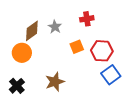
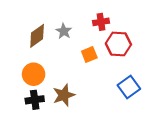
red hexagon: (102, 51) -> (118, 44), moved
orange circle: (22, 53) -> (34, 74), moved
black cross: (17, 86) -> (35, 100), moved, turned 35

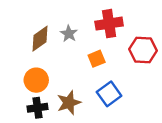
red cross: (101, 22) -> (109, 24), size x1.5
red hexagon: (118, 44) -> (143, 50), moved
blue square: (129, 87) -> (109, 94), moved

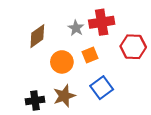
gray star: (69, 34) -> (76, 28), moved
orange circle: (36, 80) -> (62, 62), moved

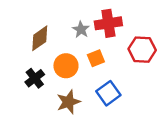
black cross: (35, 101) -> (35, 78), moved, turned -30

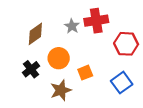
orange square: (96, 58) -> (85, 73), moved
blue square: (108, 93) -> (122, 83), moved

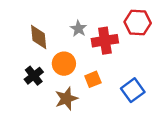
red cross: (96, 21) -> (105, 41), moved
brown diamond: (35, 34) -> (39, 37), turned -60
red hexagon: (126, 44) -> (138, 23), moved

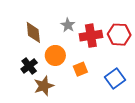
red hexagon: (138, 23) -> (119, 35), moved
brown star: (66, 99) -> (44, 86), moved

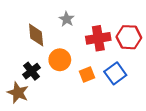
gray star: (68, 25) -> (67, 19), moved
blue square: (115, 79) -> (115, 73), moved
brown star: (44, 86) -> (18, 93), moved, turned -30

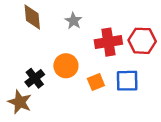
brown diamond: (36, 35) -> (32, 17), moved
blue square: (115, 73) -> (127, 81), turned 35

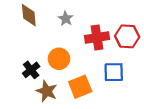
orange square: (96, 82) -> (80, 87), moved, size x1.5
brown star: (20, 102) -> (47, 91), moved

